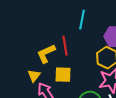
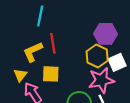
cyan line: (82, 20) -> (40, 16), moved

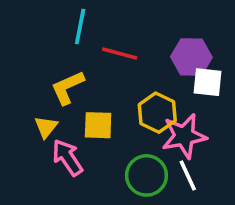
red line: (53, 43) -> (120, 53), moved, turned -66
yellow hexagon: (97, 56) -> (157, 113), moved
white square: (117, 62) -> (208, 82), moved, turned 30

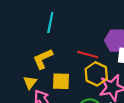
red line: (120, 53) -> (88, 55), moved

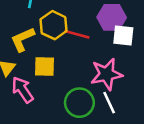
yellow hexagon: (96, 74) -> (54, 25), moved

